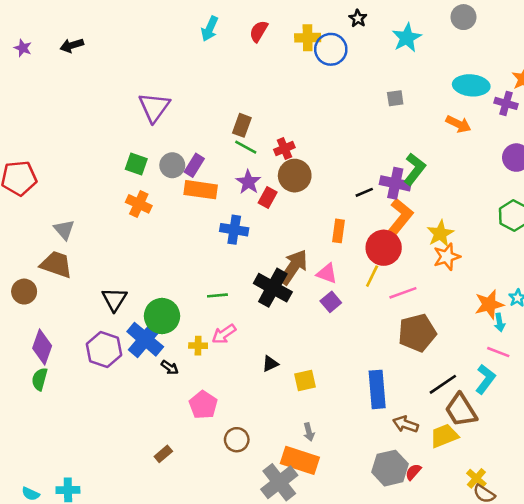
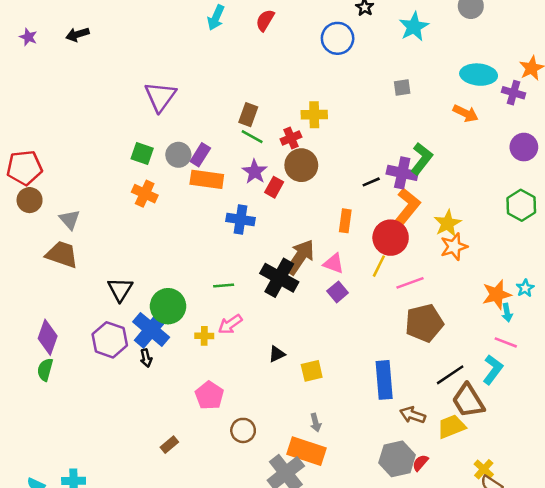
yellow cross: (308, 38) -> (314, 115), moved
brown circle: (24, 292) -> (30, 200), moved
black arrow: (170, 368) -> (146, 358), moved, turned 42

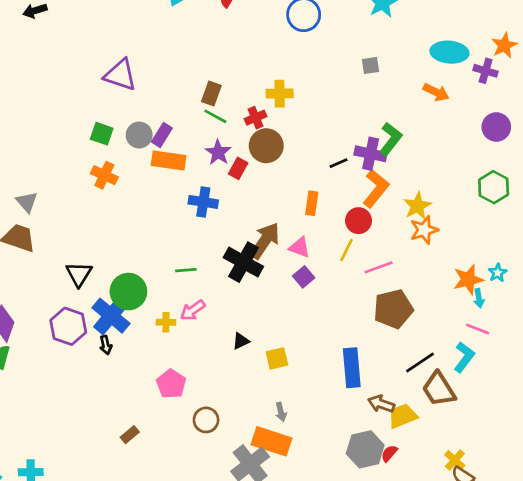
purple triangle: (160, 97) -> (120, 75), turned -48
red circle: (391, 238) -> (359, 221), size x0.7
yellow trapezoid: (451, 427) -> (403, 416), moved

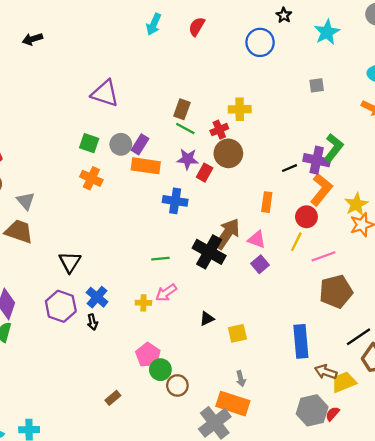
purple star: (218, 152) -> (188, 159), turned -30
green circle: (128, 292) -> (160, 370), moved, size x0.7
blue cross: (111, 316) -> (97, 297), size x0.7

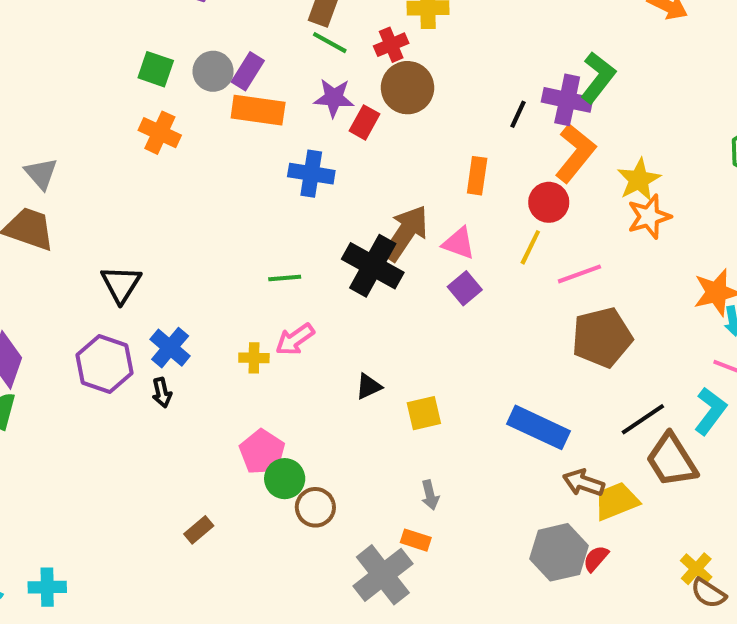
black line: (289, 168) -> (518, 114), turned -42
blue rectangle: (301, 341) -> (539, 427), turned -60
orange rectangle: (233, 404) -> (416, 540), size x0.5

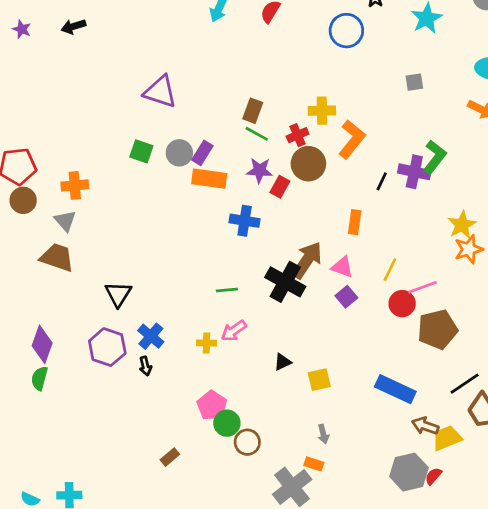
orange cross: (160, 133) -> (75, 185), moved, turned -30
orange L-shape: (575, 153) -> (352, 139), moved
red circle: (549, 202) -> (402, 304), moved

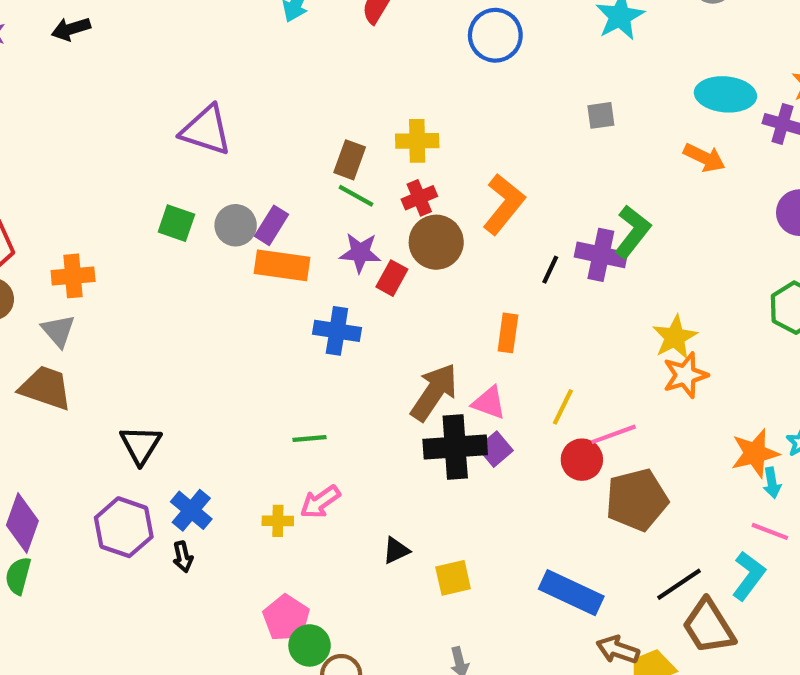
yellow cross: (322, 111) -> (417, 141), moved
black cross: (285, 282) -> (455, 447), moved, turned -33

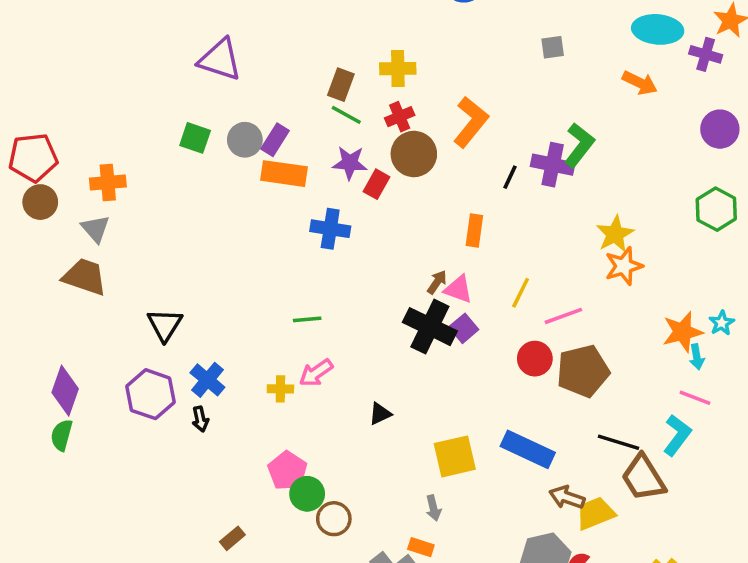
brown arrow: (434, 392) -> (437, 282), moved, size x0.5
black cross: (455, 447) -> (430, 327), turned 30
red circle: (582, 460) -> (535, 359), moved
yellow square: (453, 578) -> (455, 456), moved, size x1.4
black line: (679, 584) -> (618, 442), turned 51

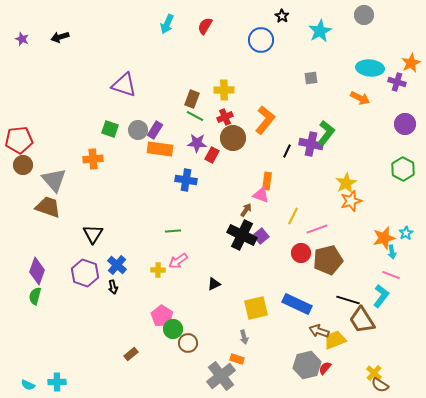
orange cross: (108, 182) -> (93, 159), moved
gray triangle: (95, 229) -> (54, 180), size x1.5
pink triangle: (458, 289) -> (261, 195), moved

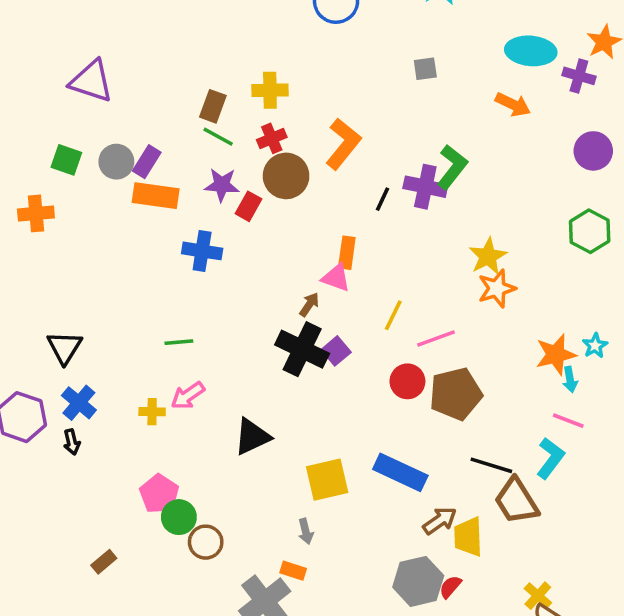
black triangle: (93, 234) -> (65, 347), moved
black triangle: (214, 284) -> (252, 437), size x1.6
brown arrow: (319, 331) -> (440, 521), turned 126
yellow trapezoid: (335, 340) -> (468, 537), turned -70

